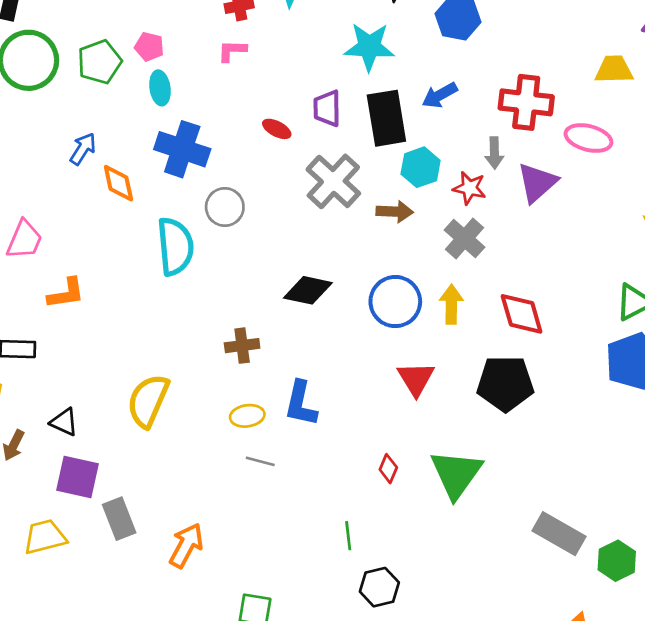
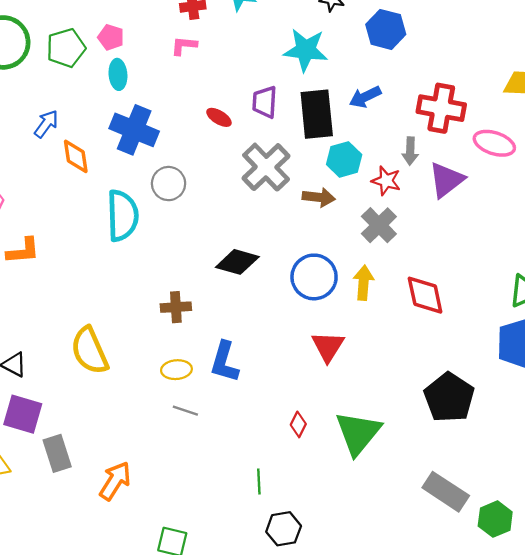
black pentagon: (505, 383) -> (449, 397), moved, turned 30
yellow semicircle: (148, 401) -> (90, 351), turned -51

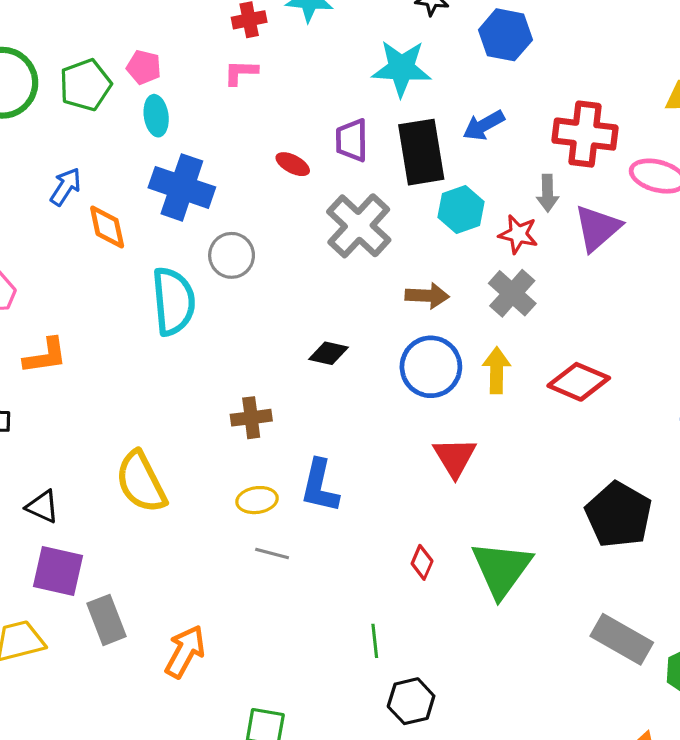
brown arrow: (319, 197) -> (427, 296), moved
black diamond: (237, 262) -> (329, 353), size x0.7
red diamond: (425, 295) -> (579, 382), turned -51

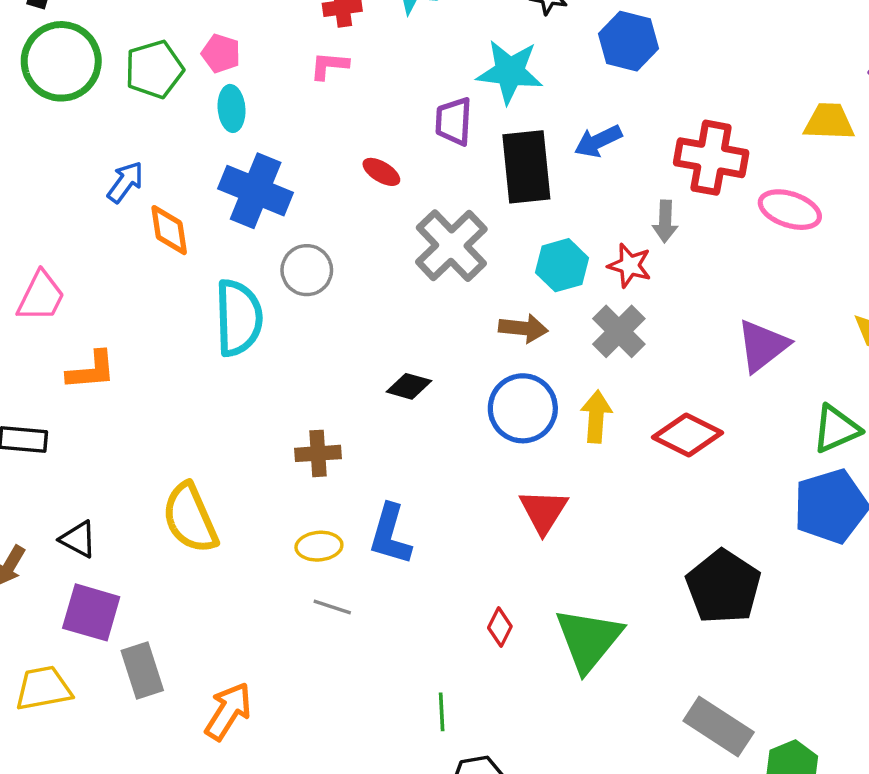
purple trapezoid: (352, 140) -> (454, 121), moved
cyan hexagon: (461, 210) -> (562, 265), moved
purple triangle: (597, 228) -> (762, 346), moved

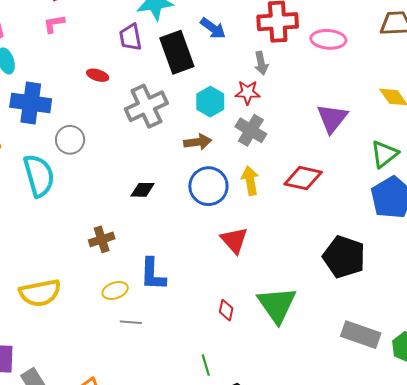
blue arrow: (598, 141) -> (213, 28), turned -104
gray cross: (451, 246) -> (146, 106), turned 33
yellow semicircle: (190, 518) -> (40, 293), turned -63

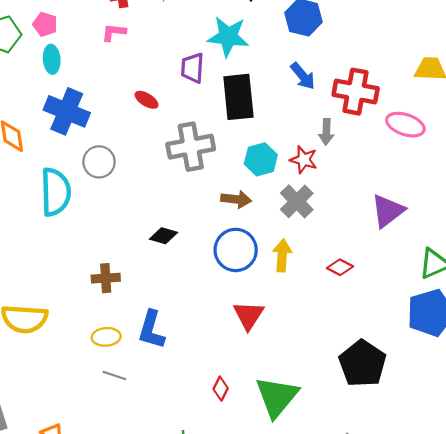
blue arrow: (213, 28) -> (303, 76), moved
red diamond: (303, 178) -> (340, 267), size x0.6

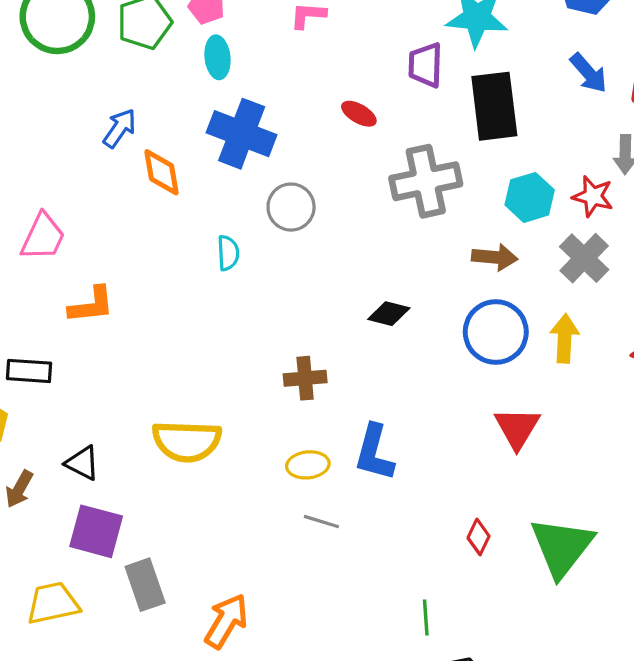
cyan semicircle: (56, 192) -> (228, 253), size x0.5

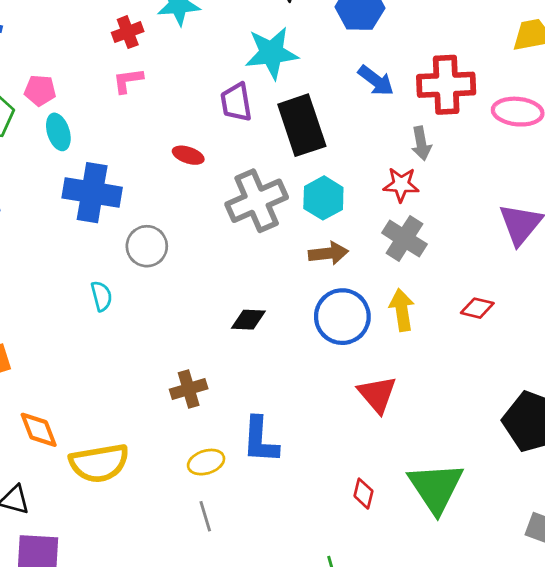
orange diamond: (162, 172) -> (39, 430), moved
cyan hexagon: (530, 197) -> (323, 198), moved
gray line: (321, 522) -> (205, 516), moved, turned 68

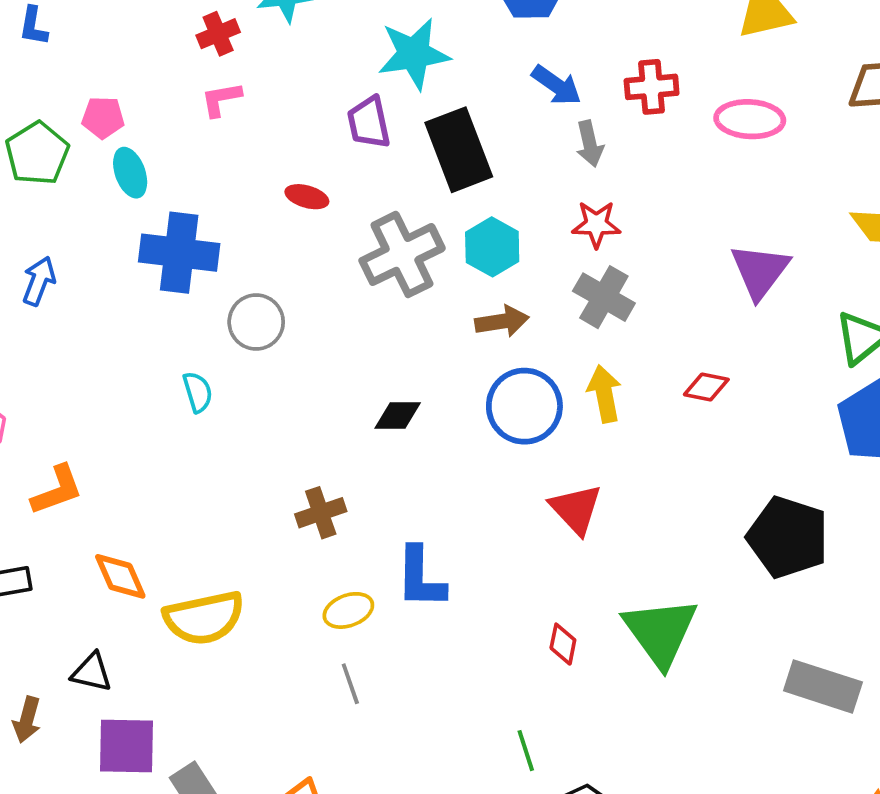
red cross: (446, 85) -> (652, 87), size x0.7
gray arrow: (421, 143) -> (590, 144), moved

